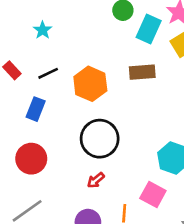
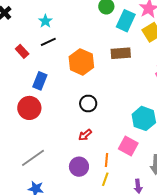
black line: (48, 73) -> (48, 42), moved
black circle: (100, 139) -> (88, 104), size x0.6
red circle: (31, 159) -> (29, 108), moved

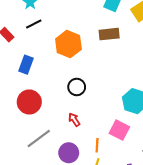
red circle: (29, 108) -> (29, 102), moved
red arrow: (85, 135) -> (74, 120), turned 96
gray line: (33, 158) -> (39, 138), moved

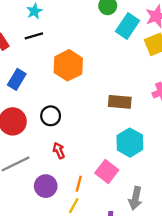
brown rectangle: (109, 34) -> (120, 102), moved
black circle: (77, 87) -> (51, 116), moved

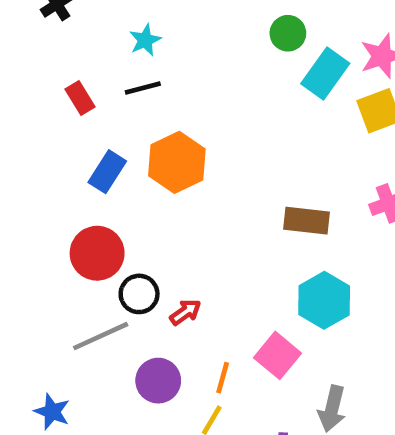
orange hexagon: (68, 65) -> (177, 162), moved
black circle: (51, 116) -> (139, 294), moved
red arrow: (59, 151) -> (185, 312), turned 77

